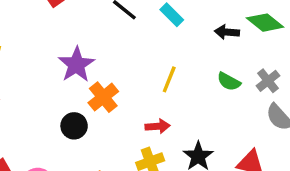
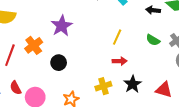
orange cross: (103, 97) -> (34, 45), moved
red arrow: (158, 126) -> (120, 61), moved

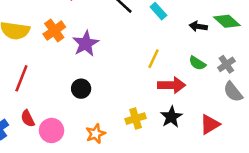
orange cross: (34, 45) -> (54, 31), moved
red arrow: (120, 61) -> (172, 85), moved, size x1.5
red triangle: (164, 90) -> (210, 124), turned -48

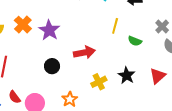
yellow line: (153, 59) -> (115, 26), moved
green semicircle: (197, 63) -> (135, 41), moved
red arrow: (172, 85) -> (84, 52), moved

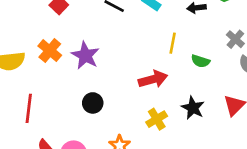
red arrow: (84, 52) -> (153, 79), moved

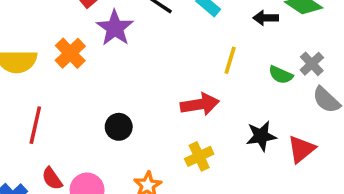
purple star: (85, 55) -> (115, 28), moved
green semicircle: (200, 61) -> (281, 75), moved
black star: (193, 108) -> (261, 136), moved, turned 30

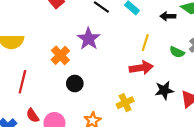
purple star: (115, 28) -> (89, 39), moved
orange cross: (70, 53) -> (60, 55), moved
red arrow: (200, 104) -> (141, 68), moved

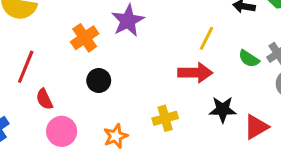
red semicircle: (33, 116) -> (44, 99), moved

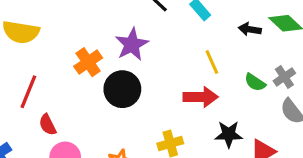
yellow line: (206, 38) -> (212, 62), turned -50
black circle: (99, 81) -> (122, 89), moved, size x1.5

